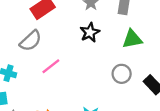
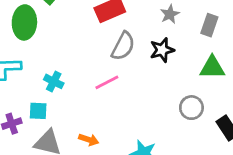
gray semicircle: (31, 41) -> (123, 46), moved, turned -30

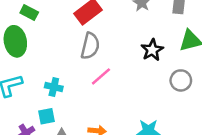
gray semicircle: (123, 46) -> (90, 46), moved
black star: (162, 50) -> (152, 50), moved

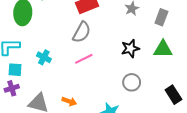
gray circle: (181, 80) -> (132, 82), moved
cyan square: (46, 116) -> (15, 70), moved

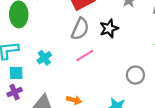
black star: (130, 48) -> (109, 29), moved
cyan cross: (44, 57) -> (44, 58), turned 32

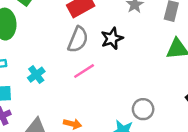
gray circle: (135, 75) -> (143, 109), moved

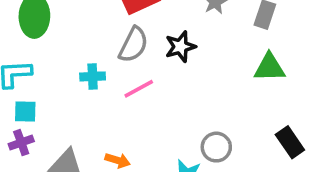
cyan cross: (36, 75) -> (93, 76), moved, turned 30

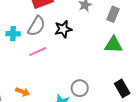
cyan cross: (93, 76) -> (13, 34), moved

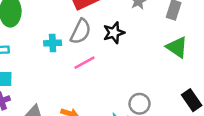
green triangle: (114, 45) -> (177, 47), turned 36

